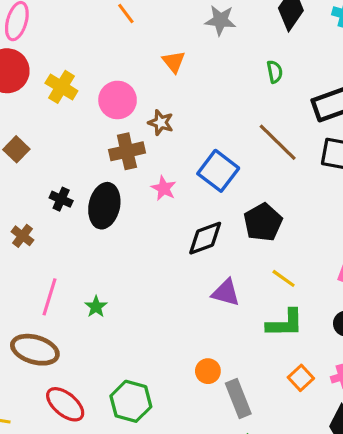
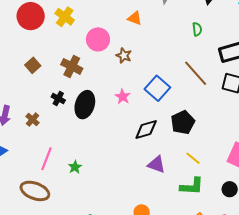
orange triangle: (174, 62) -> (135, 18), turned -35
yellow cross: (61, 87) -> (65, 17), moved
brown cross: (127, 151) -> (72, 66), moved, turned 35

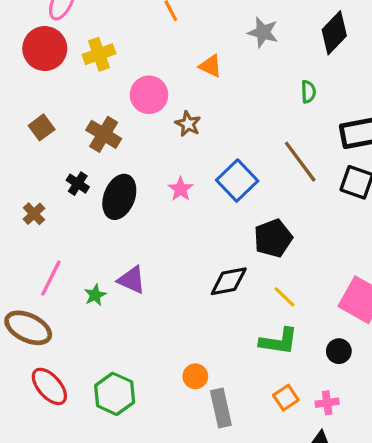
yellow cross: (65, 17) -> (99, 54), turned 30
black diamond: (146, 129) -> (229, 281), moved
purple triangle: (156, 164) -> (132, 280), moved

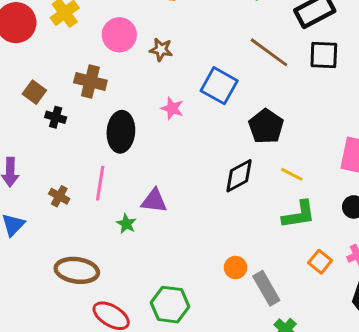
black cross: (78, 184) -> (56, 117), moved
brown cross: (34, 214) -> (59, 196), moved
pink line: (51, 278) -> (100, 183), moved

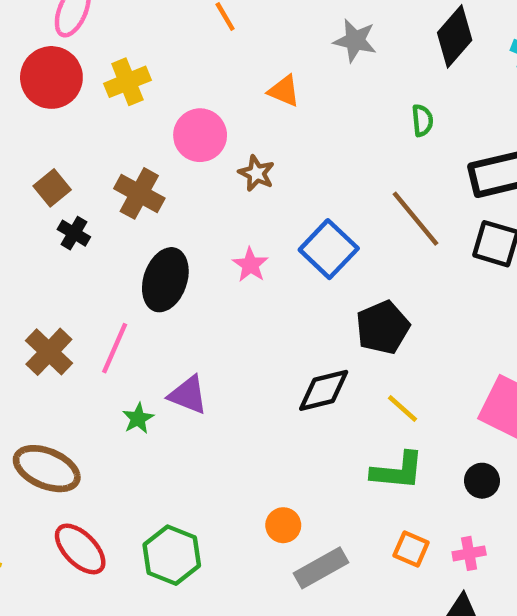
brown cross: (59, 196) -> (49, 352), size x1.5
orange square: (320, 262) -> (411, 549), turned -30
gray rectangle: (266, 288) -> (321, 568), turned 76

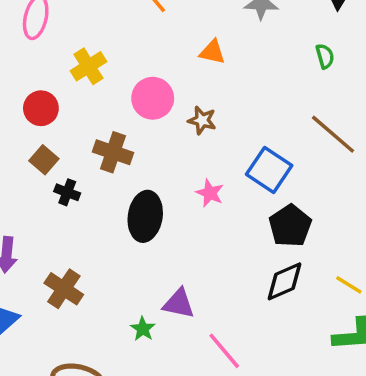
red circle: (51, 77) -> (41, 108), moved, size x0.7
black pentagon: (383, 327) -> (290, 226), moved
pink line: (115, 348) -> (224, 351), moved, turned -54

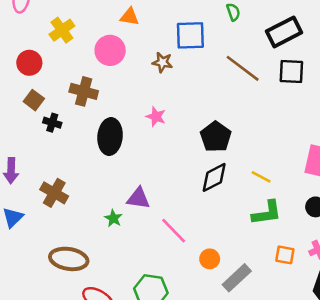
orange triangle: (212, 52) -> (129, 17), moved
brown star: (202, 120) -> (162, 62), moved
blue square: (269, 170) -> (190, 35), moved, turned -32

